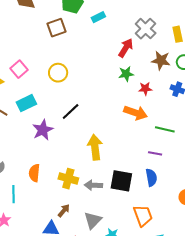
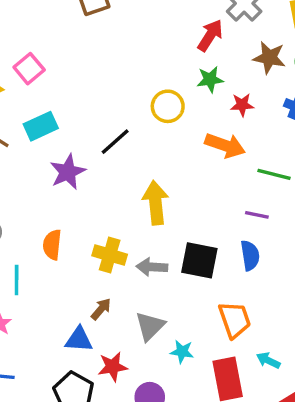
yellow circle: (58, 73) -> (168, 106), moved

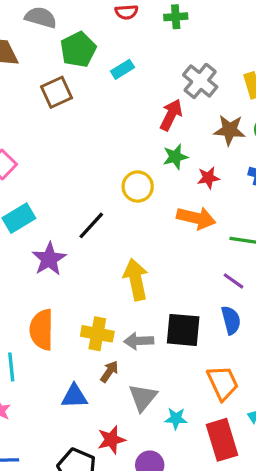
purple line: (257, 215) -> (233, 281), turned 30
orange semicircle: (52, 245) -> (42, 330), size x1.4
brown arrow: (101, 309) -> (109, 372), moved
blue triangle: (79, 339) -> (74, 396), moved

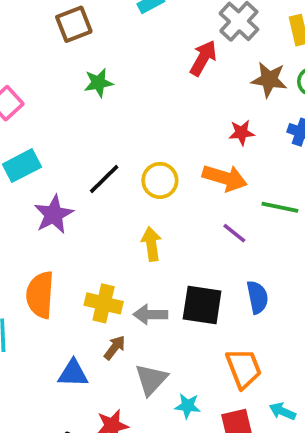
green star: (175, 157) -> (98, 83), moved
yellow circle: (138, 187) -> (160, 180), moved
yellow arrow: (136, 279) -> (151, 244), size x0.7
purple line: (233, 281) -> (234, 233), moved

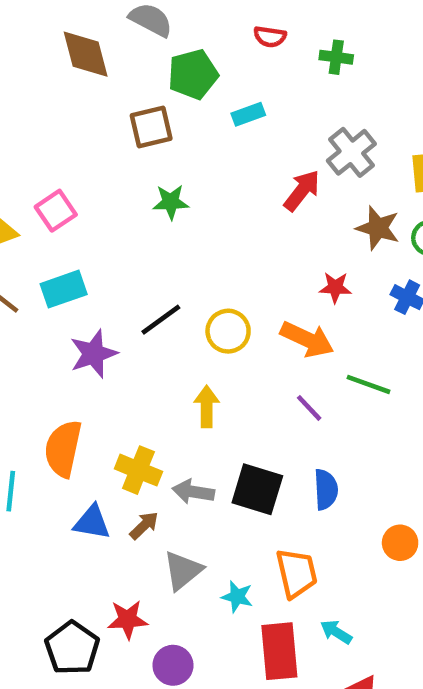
blue triangle: (73, 373) -> (92, 522), moved
cyan star: (188, 406) -> (237, 597), moved

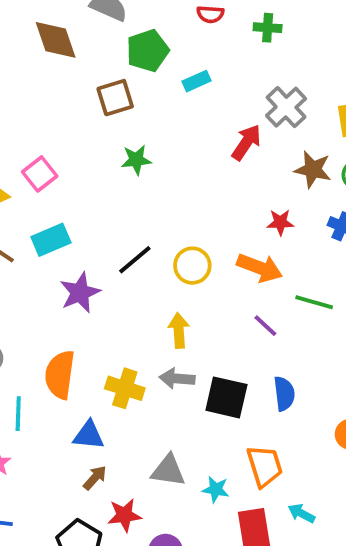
gray arrow: (193, 492) -> (177, 378), moved
brown arrow: (144, 525) -> (95, 478), moved
gray triangle: (183, 570) -> (168, 471), turned 51

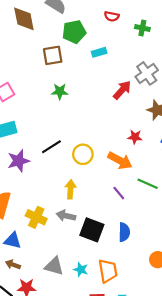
brown arrow: (95, 478) -> (13, 265), turned -120
cyan star: (216, 489) -> (81, 270), moved

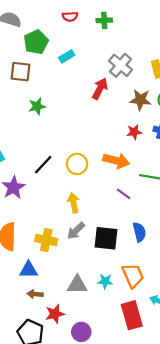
brown square: (53, 55) -> (20, 72), turned 30
red star: (135, 137) -> (134, 132), moved
gray arrow: (66, 216) -> (76, 231), turned -42

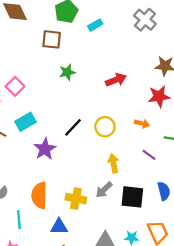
gray cross: (121, 65) -> (145, 20), moved
red arrow: (100, 89) -> (116, 80), moved, turned 42
red star: (134, 132) -> (159, 96), size x1.5
orange arrow: (116, 161) -> (142, 124), size x0.6
yellow arrow: (74, 203) -> (113, 163), moved

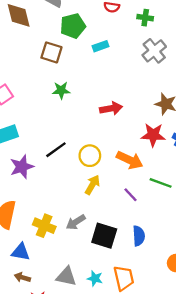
orange arrow: (142, 124) -> (130, 160), size x1.6
yellow arrow: (113, 163) -> (92, 185), moved, turned 30

